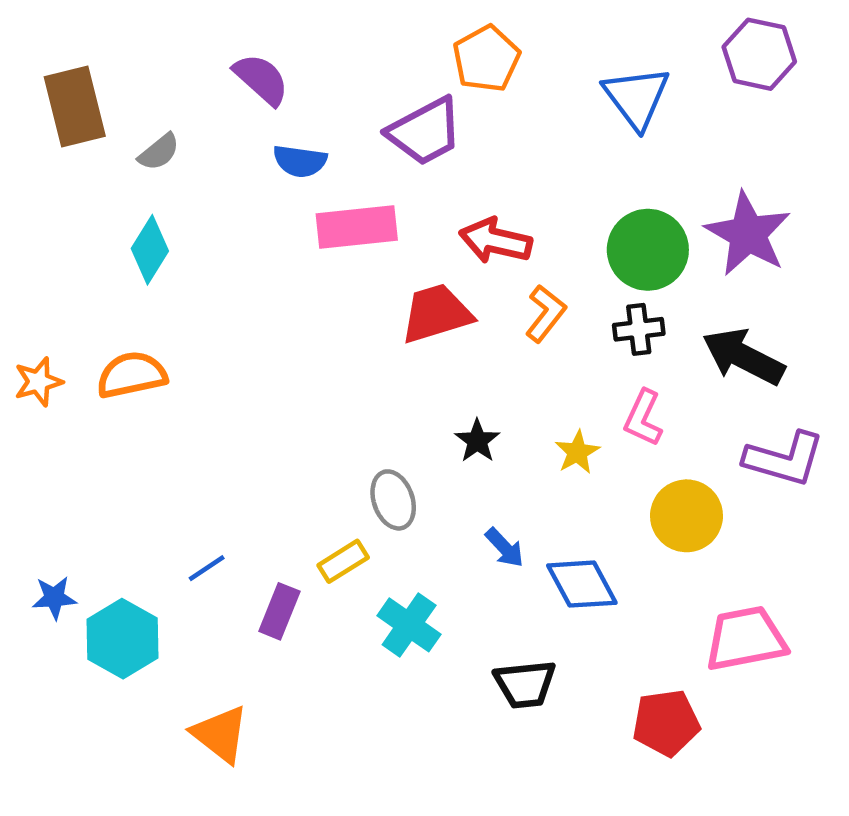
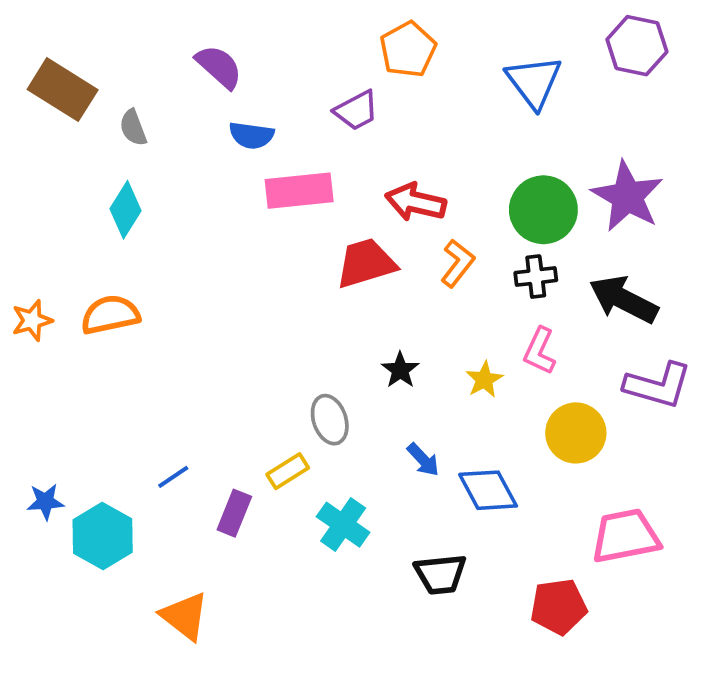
brown rectangle: (75, 106) -> (63, 90), turned -44
purple trapezoid: (425, 132) -> (356, 111), size x0.7
gray semicircle: (159, 152) -> (133, 128), turned 108

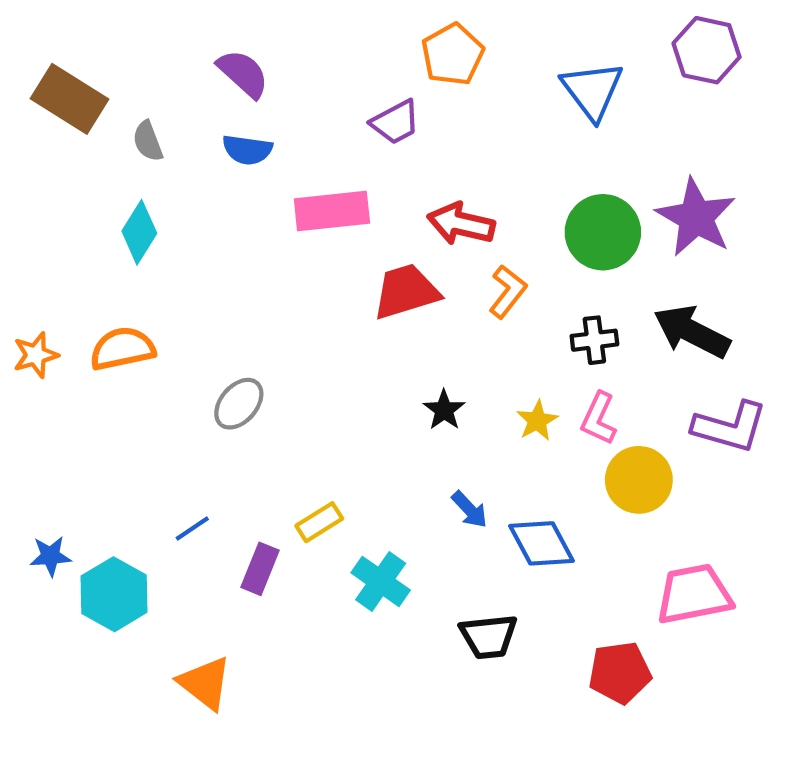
blue semicircle: (251, 135) -> (247, 150), moved
black cross: (536, 277) -> (594, 340), moved
pink L-shape: (540, 351) -> (599, 418), moved
gray ellipse: (330, 420) -> (239, 404), moved, turned 60

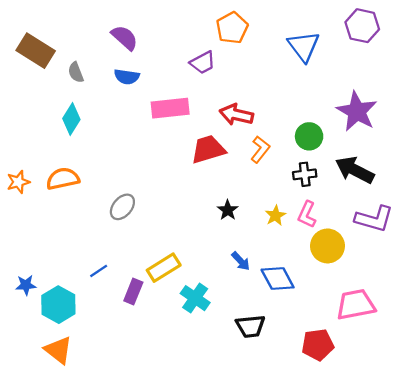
green circle: (603, 232) -> (309, 136), moved, size x0.7
yellow rectangle: (319, 522) -> (164, 268), size x1.4
orange triangle: (205, 683) -> (58, 350), moved

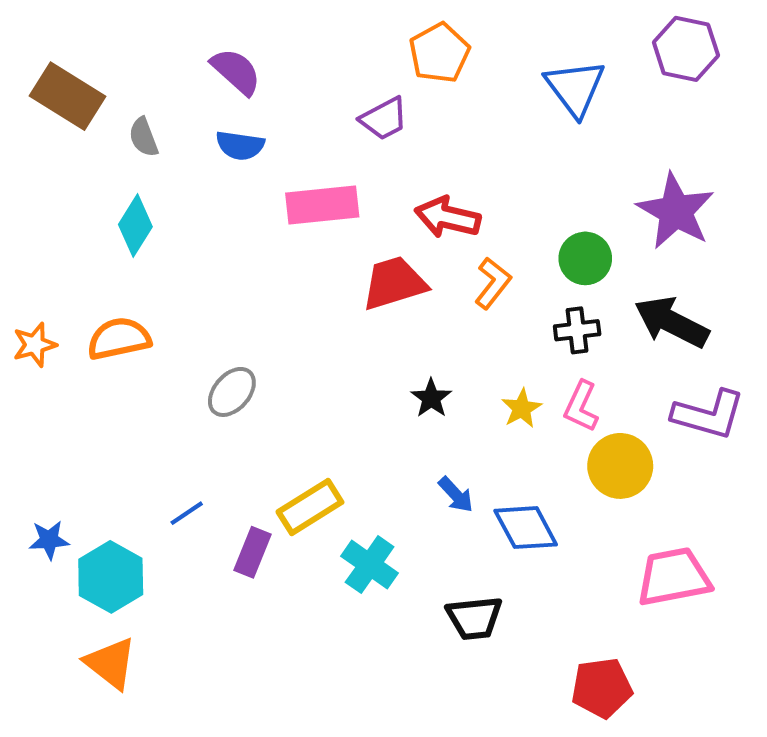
red pentagon: (318, 345) -> (602, 688), moved

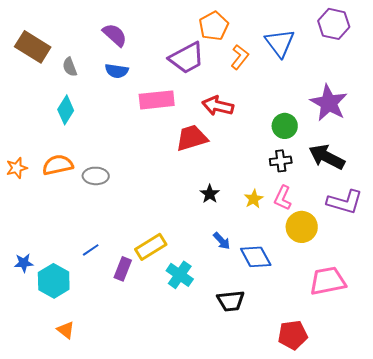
purple trapezoid: (384, 119) -> (187, 58), size x1.5
orange L-shape: (493, 283) -> (240, 57), moved
gray ellipse: (232, 392) -> (96, 176), moved, turned 50
orange triangle: (111, 663) -> (66, 330), moved, size x0.7

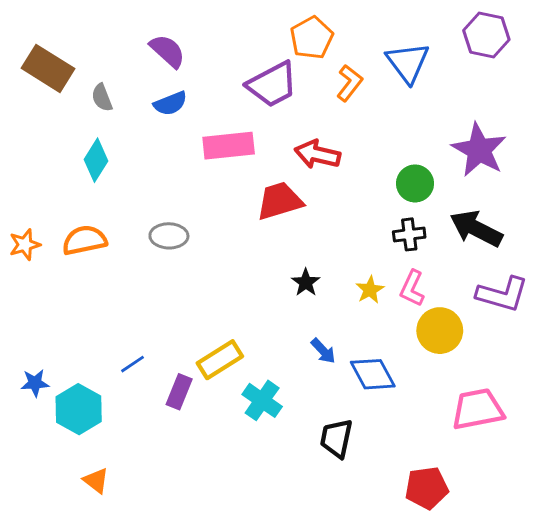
blue semicircle: (117, 71) -> (170, 103), turned -30
gray ellipse: (96, 176) -> (169, 236), moved
black trapezoid: (231, 301) -> (336, 438), turned 108

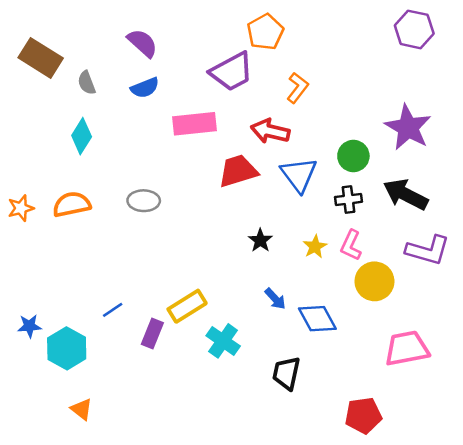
blue triangle: (408, 63) -> (299, 175), moved
orange L-shape: (349, 83) -> (298, 88), moved

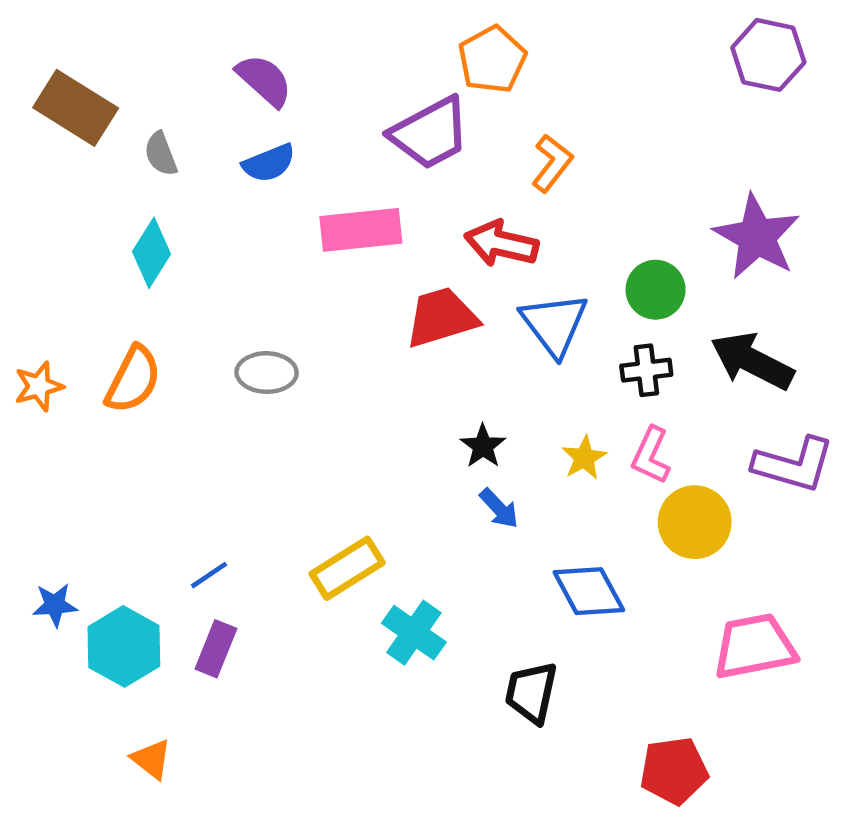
orange semicircle: (72, 204) -> (133, 379), turned 129
blue arrow: (275, 299) -> (499, 508), moved
purple rectangle: (152, 333) -> (216, 649), moved

